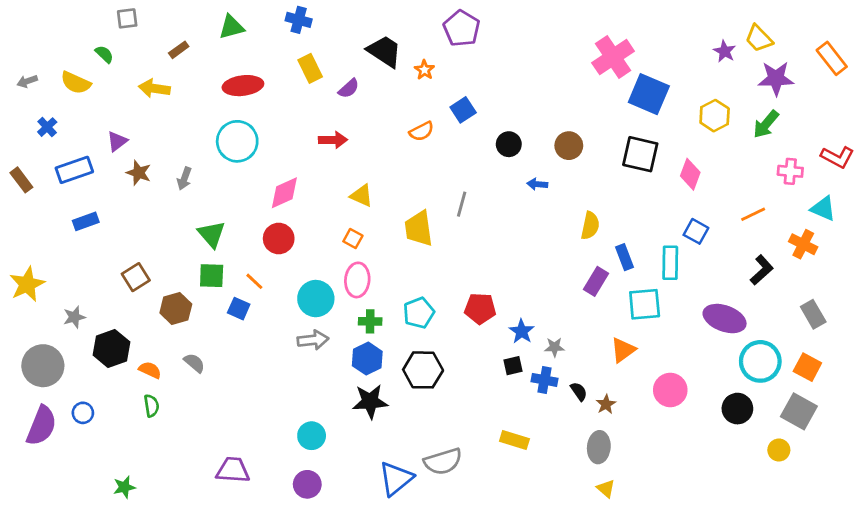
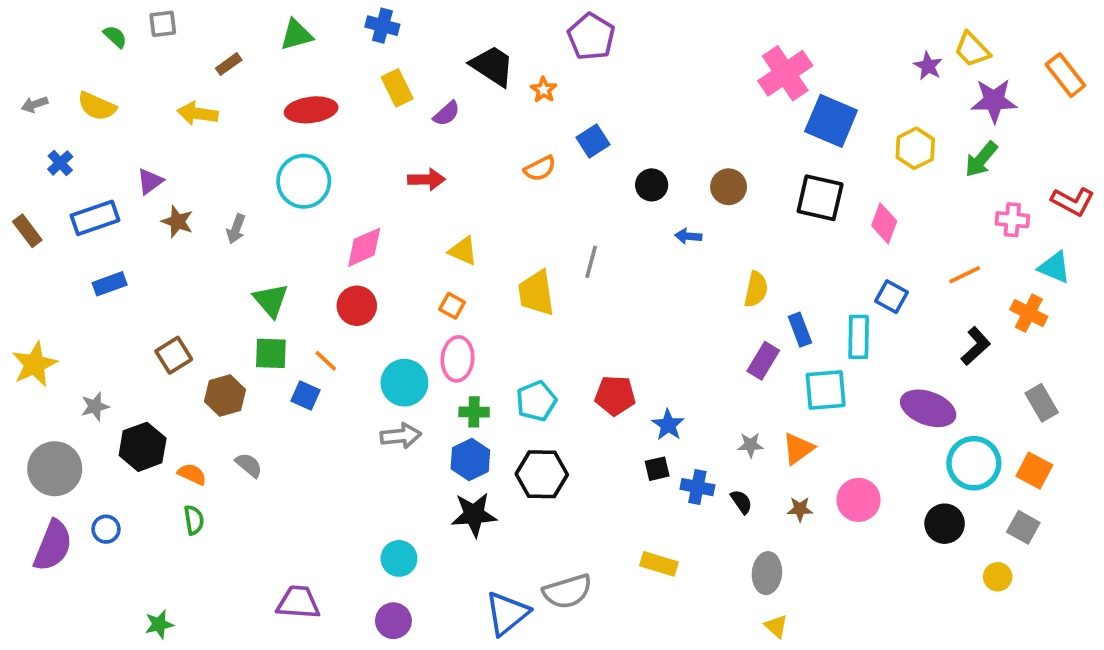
green semicircle: (104, 54) -> (115, 37), moved
gray star: (554, 347) -> (750, 445), moved
brown star: (606, 404) -> (800, 509), moved, turned 30
gray square: (799, 411) -> (1023, 527), size x0.7

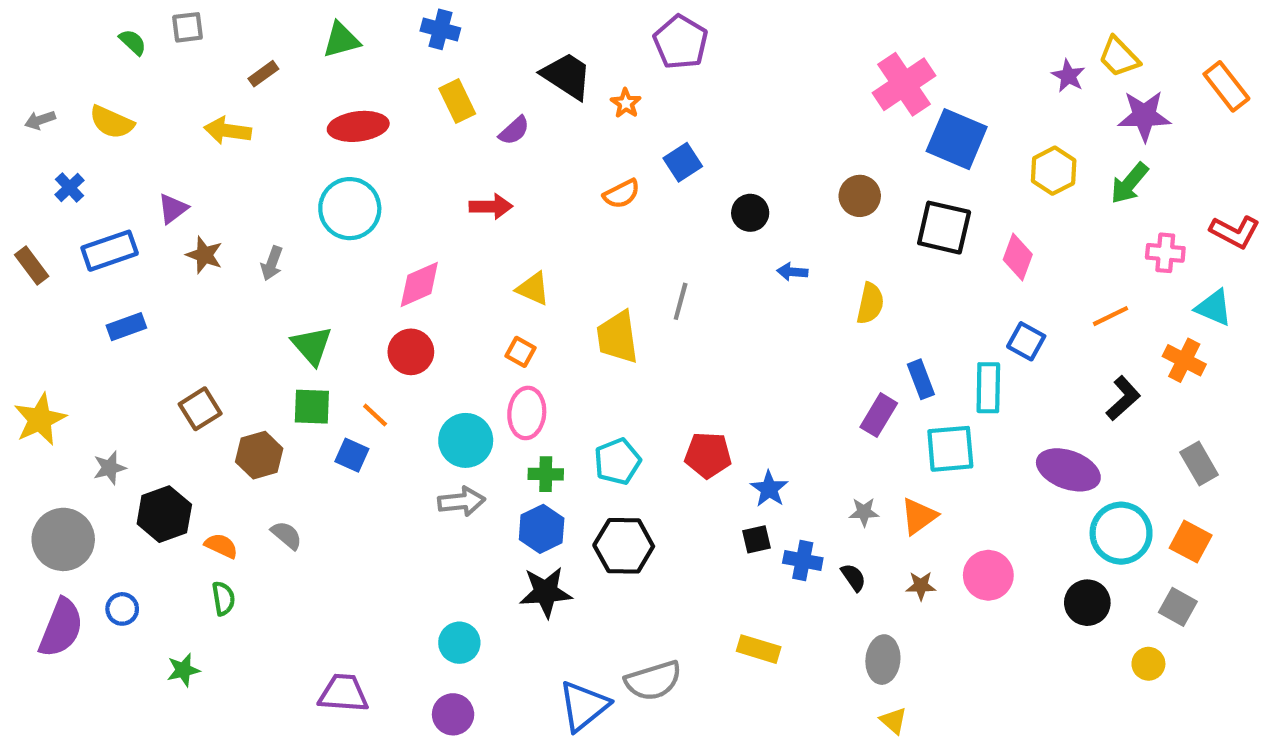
brown circle: (729, 187) -> (860, 196), moved
yellow semicircle: (756, 289) -> (870, 303), moved
green star: (159, 624) -> (183, 670), moved

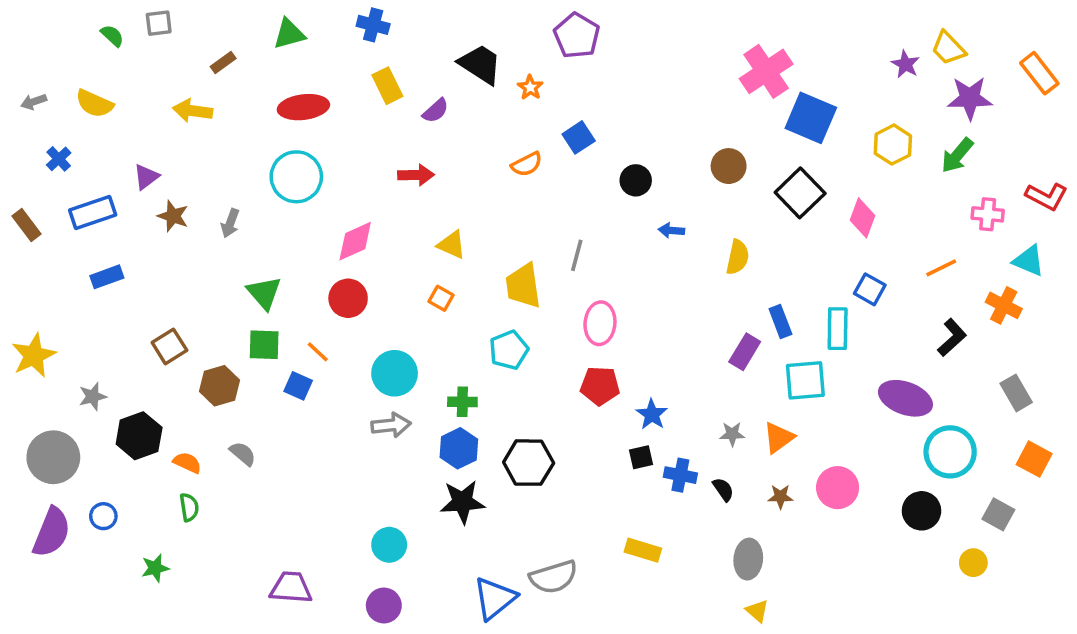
black square: (944, 228) -> (800, 193), turned 33
pink ellipse: (527, 413) -> (600, 323), moved
cyan pentagon: (617, 461) -> (509, 350), moved
orange square: (1191, 542) -> (1034, 459), moved

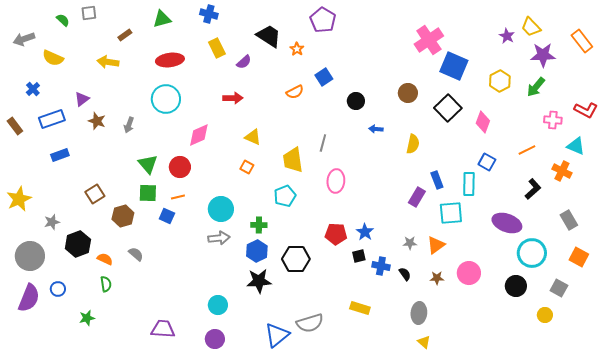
gray arrow: (34, 102) -> (24, 39), moved, size x1.5
red circle: (348, 298) -> (180, 167), moved
orange line: (318, 352) -> (178, 197), turned -56
red pentagon: (600, 386) -> (336, 234), moved

